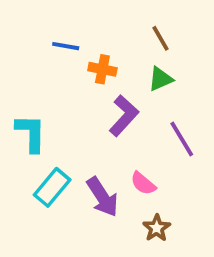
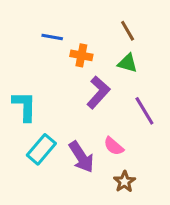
green triangle: (161, 79) -> (128, 63), turned 40

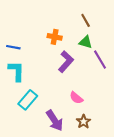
blue line: (52, 37) -> (13, 47), moved
purple line: (144, 111) -> (100, 60), moved
purple arrow: (81, 157) -> (55, 120), moved

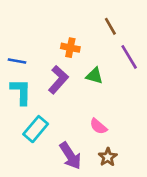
green triangle: (86, 42) -> (94, 76), moved
purple line: (100, 60) -> (129, 57), moved
purple L-shape: (66, 62) -> (58, 80), moved

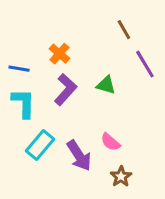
orange cross: (70, 48) -> (59, 54), moved, turned 30
purple arrow: (70, 156) -> (79, 156), moved

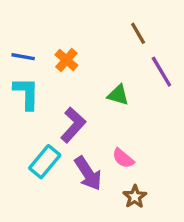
blue line: (19, 69) -> (23, 57), moved
purple L-shape: (65, 90) -> (73, 125), moved
cyan L-shape: (24, 103) -> (26, 93), moved

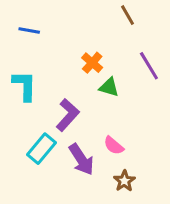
brown line: (138, 33) -> (127, 15), moved
blue line: (23, 57) -> (29, 30), moved
orange cross: (66, 60) -> (92, 63), moved

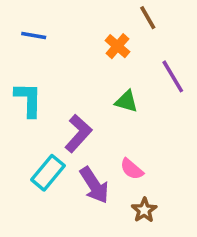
orange cross: (92, 63) -> (117, 46), moved

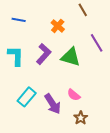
orange cross: (117, 46) -> (58, 26), moved
green triangle: (126, 101) -> (71, 57), size x1.5
purple L-shape: (78, 133) -> (44, 54), moved

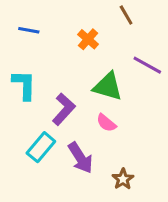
purple line: (97, 43) -> (147, 65), turned -30
purple L-shape: (44, 54) -> (64, 109), moved
pink semicircle: (74, 95) -> (106, 123), moved

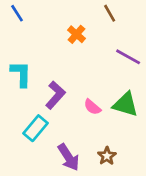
blue line: (29, 30) -> (17, 13), moved, turned 48
green triangle: (108, 86) -> (125, 104), moved
purple arrow: (80, 158) -> (69, 157), moved

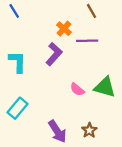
purple line: (128, 57) -> (87, 41), moved, turned -30
purple L-shape: (55, 95) -> (54, 54), moved
cyan rectangle: (36, 128) -> (18, 108), moved

